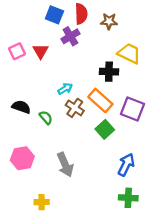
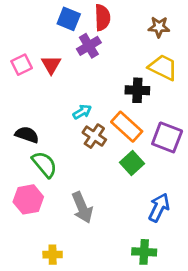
brown star: (109, 21) -> (159, 27), moved
green semicircle: (46, 118) -> (44, 164), moved, size x1.5
green cross: (128, 198) -> (144, 252), moved

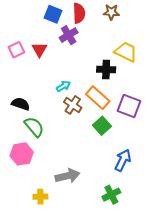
brown star: (159, 27) -> (111, 12), moved
gray arrow: (82, 207) -> (68, 176), moved, turned -80
green cross: (144, 252) -> (111, 195), turned -30

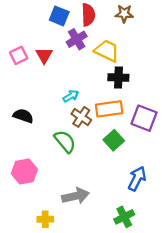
yellow trapezoid: (126, 52) -> (107, 51), moved
orange rectangle: (98, 98) -> (109, 109), turned -50
green semicircle: (34, 127) -> (65, 141), moved

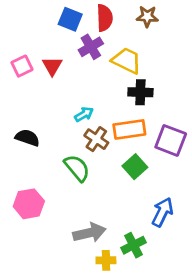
green cross: (124, 217) -> (134, 245), moved
yellow cross: (45, 219) -> (106, 260), moved

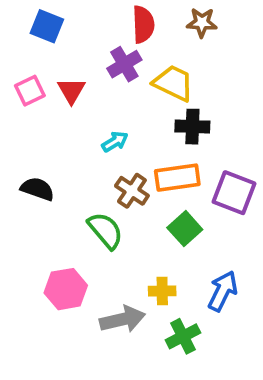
blue square: (70, 19) -> (47, 26), moved
cyan arrow: (84, 114) -> (115, 142), moved
pink hexagon: (29, 204) -> (66, 289), moved
yellow cross: (106, 260) -> (162, 291), moved

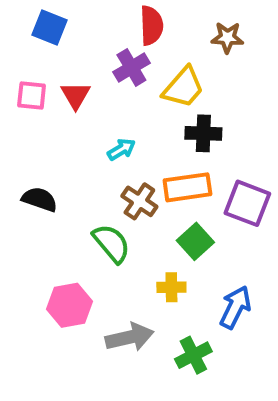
brown star: (202, 23) -> (227, 38), moved
yellow trapezoid: (174, 83) -> (183, 87), turned 105
pink square: (30, 91) -> (32, 95), turned 32
yellow cross: (162, 291) -> (171, 287), moved

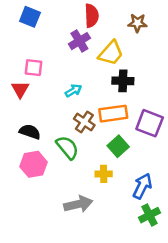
pink square: (32, 95) -> (34, 68), moved
red triangle: (76, 95) -> (20, 89), moved
black semicircle: (40, 199) -> (30, 132), moved
pink hexagon: (70, 305) -> (34, 164), moved
green cross: (193, 355) -> (150, 215), moved

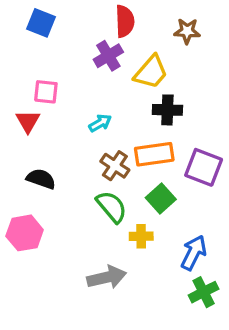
green semicircle: (67, 147) -> (112, 207), moved
pink hexagon: (34, 164) -> (25, 233), moved

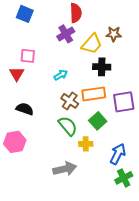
brown star: (187, 31) -> (114, 34), moved
purple square: (204, 167) -> (124, 102), turned -30

